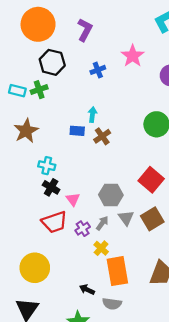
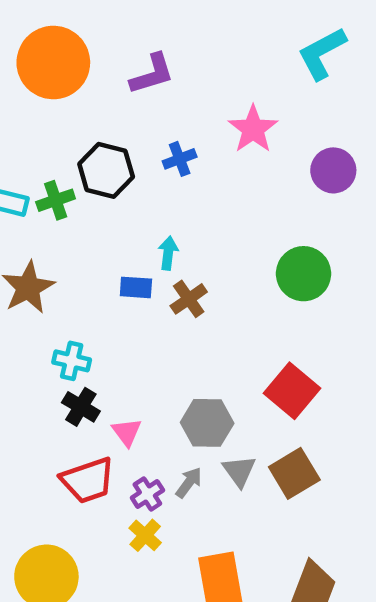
purple L-shape: (85, 30) -> (152, 74), turned 45
black hexagon: (52, 62) -> (106, 170), moved
yellow cross: (101, 248) -> (145, 535), moved

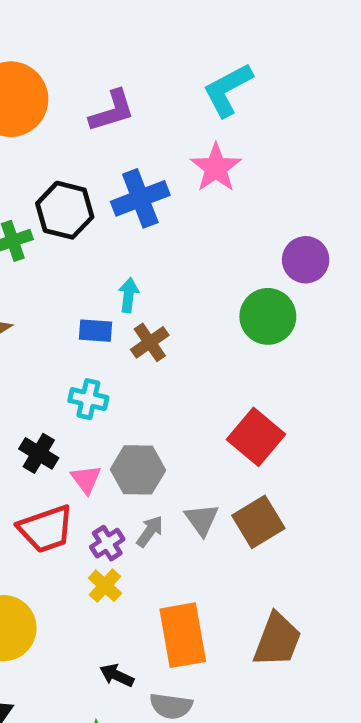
cyan L-shape: (322, 53) -> (228, 90), moved
blue cross: (180, 159) -> (140, 198), size x1.6
purple circle: (333, 170) -> (306, 260), moved
cyan cross: (72, 361) -> (88, 399), moved
gray hexagon: (207, 423) -> (138, 470), moved

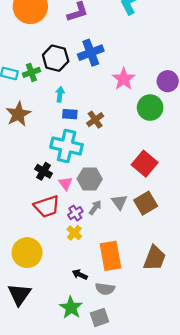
pink star: (216, 168) -> (124, 79), moved
cyan arrow: (129, 295) -> (60, 94), moved
cyan cross: (88, 399) -> (67, 146), size x1.8

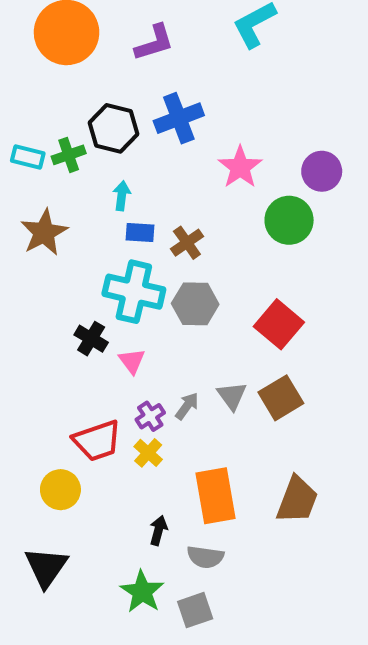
gray hexagon: (90, 179) -> (195, 304), moved
red trapezoid: (47, 206) -> (97, 441), moved
yellow circle: (27, 253) -> (60, 490), size x0.7
black arrow: (80, 275) -> (158, 530), turned 80

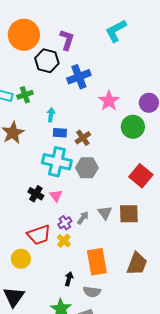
purple L-shape: (154, 43) -> (67, 40), turned -55
black hexagon: (114, 128) -> (47, 61), moved
red square: (279, 324) -> (141, 176), moved
black cross: (91, 339) -> (36, 194), moved
brown square: (281, 398) -> (129, 214), turned 30

